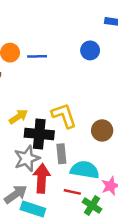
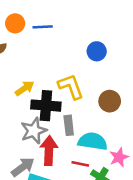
blue circle: (90, 50) -> (97, 51), moved

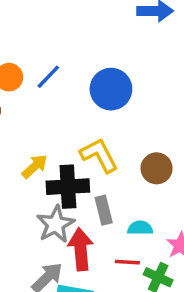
blue line: (43, 27) -> (48, 77), turned -36
blue circle: (97, 51) -> (111, 89), moved, size x1.5
cyan semicircle: (93, 141) -> (140, 228), size x0.6

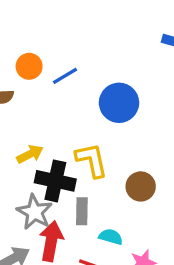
gray star: (56, 224) -> (35, 212), turned -30

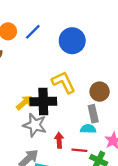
yellow arrow: (30, 154) -> (24, 103), moved
gray rectangle: (82, 211) -> (93, 114), moved
red arrow: (51, 241) -> (59, 140), moved, size x0.6

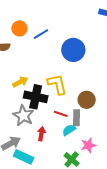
yellow arrow: (24, 103) -> (20, 82), moved
cyan semicircle: (88, 129) -> (69, 130), turned -48
red line: (79, 150) -> (61, 114), moved

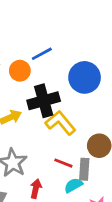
orange circle: (19, 28) -> (20, 71), moved
yellow L-shape: (57, 84) -> (60, 123), turned -30
black cross: (36, 97) -> (44, 101), moved, turned -30

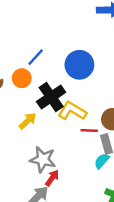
red line: (63, 163) -> (89, 131), moved
red arrow: (36, 189) -> (52, 178), moved, turned 42

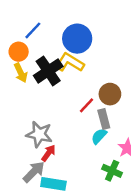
yellow L-shape: (72, 111) -> (70, 63), moved
yellow arrow: (28, 121) -> (21, 73), moved, turned 108
red line: (89, 131) -> (86, 105), turned -49

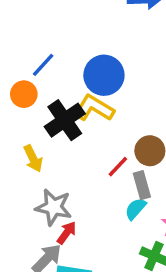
yellow arrow: (21, 73) -> (33, 159), moved

